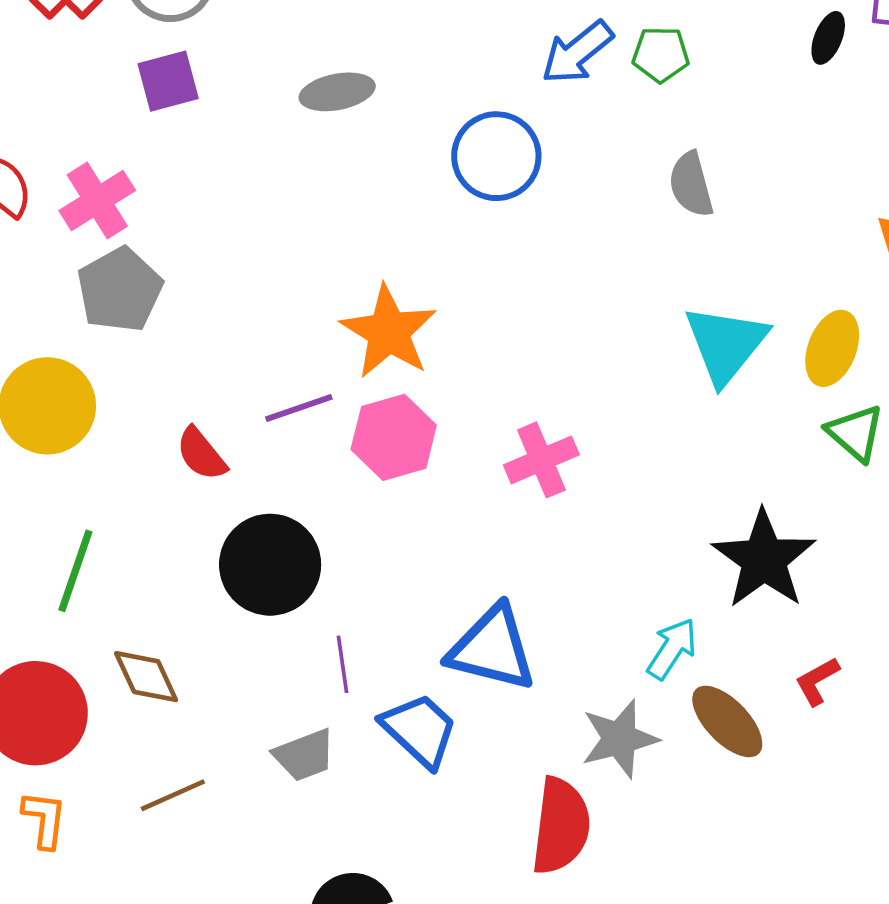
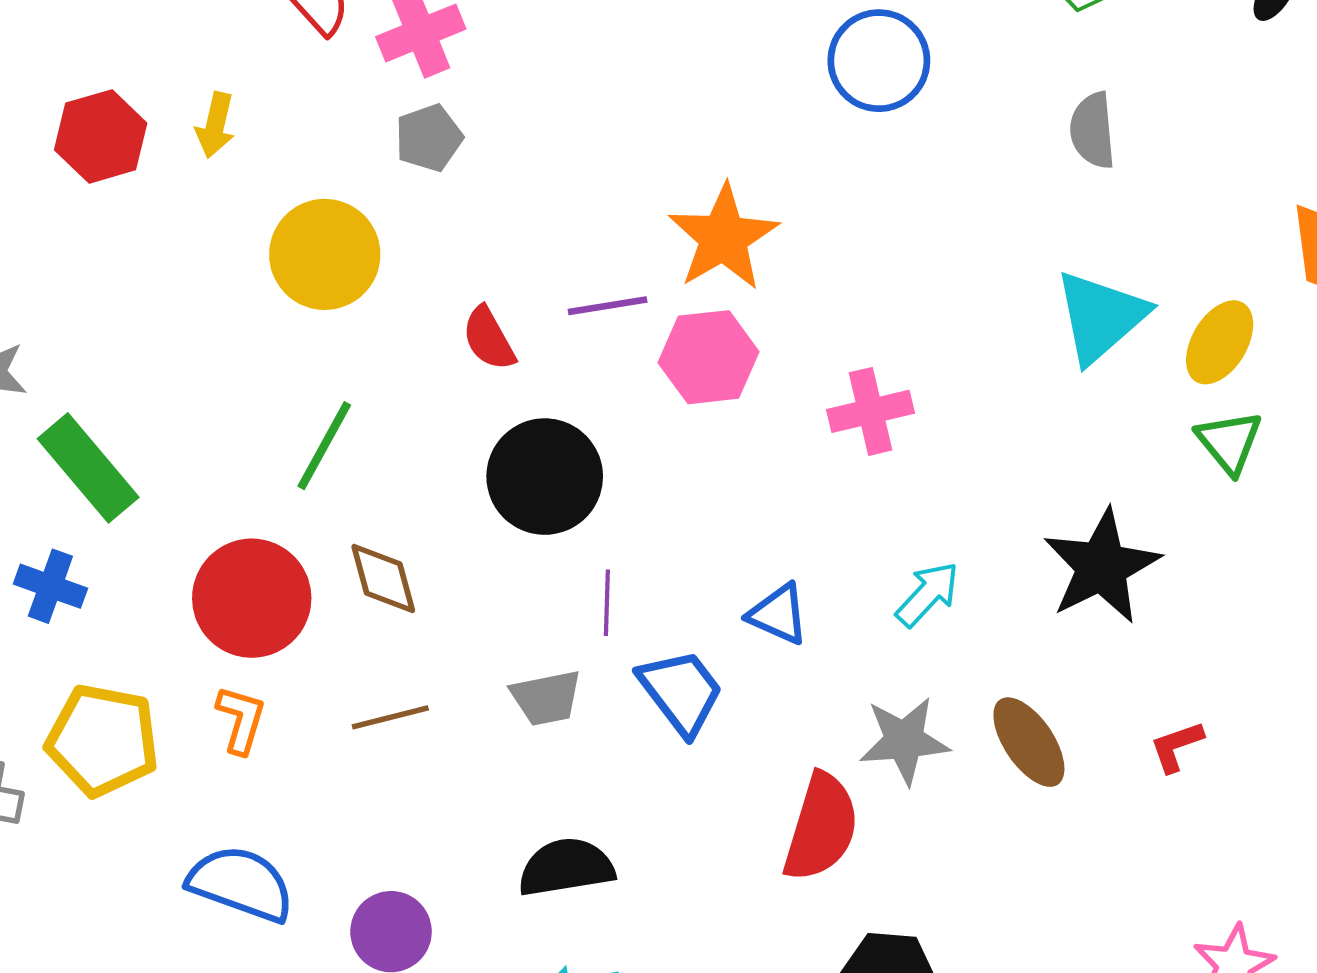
gray pentagon: (120, 290) -> (429, 138), size x0.7
blue triangle: (492, 649) -> (778, 614), size x0.6
cyan arrow: (672, 649) -> (928, 594), moved
red L-shape: (817, 681) -> (1177, 746), moved

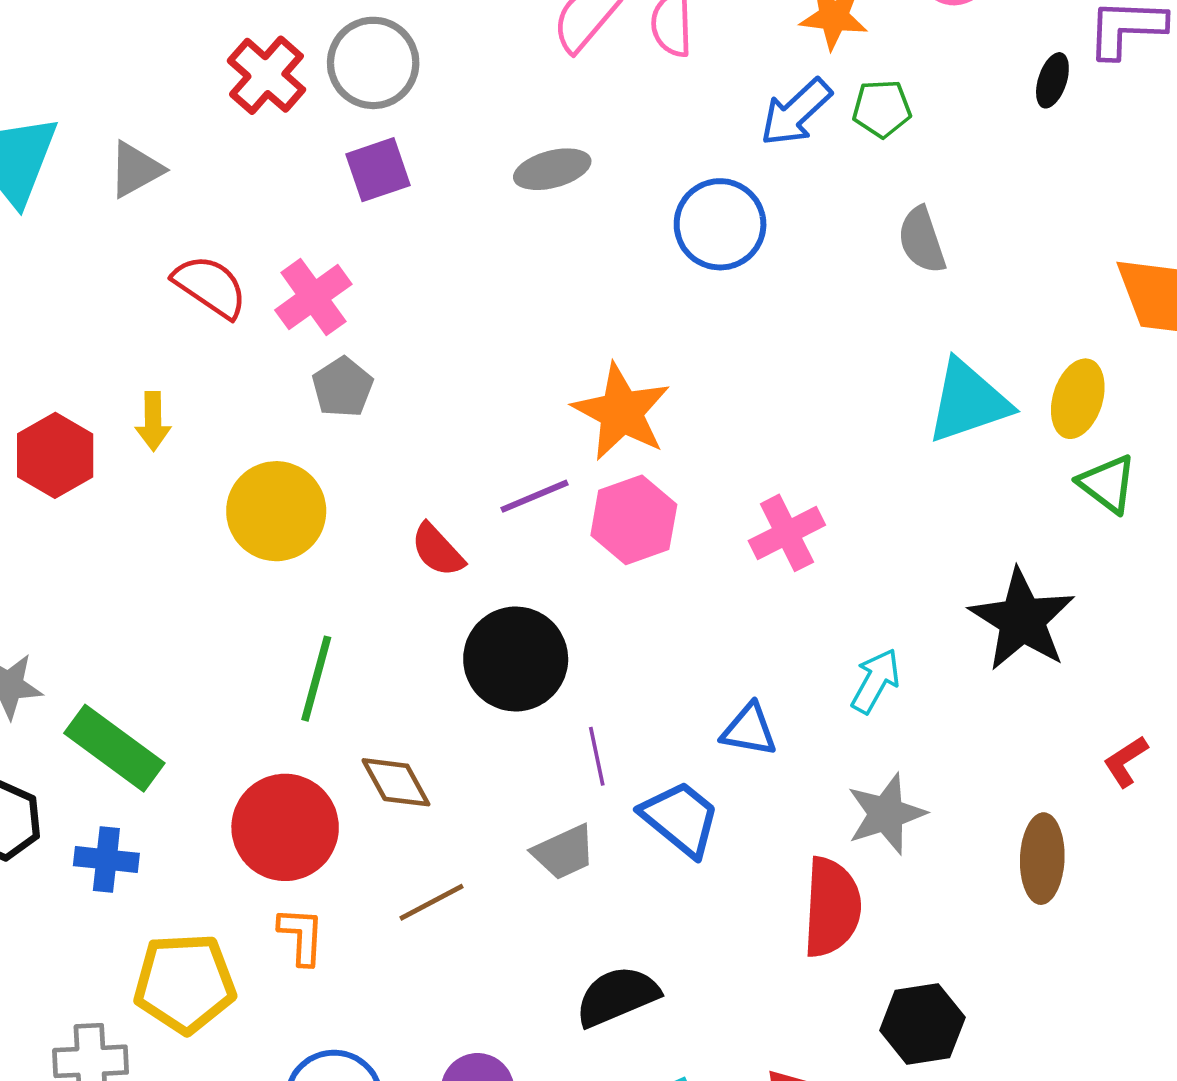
cyan triangle: (1101, 317) -> (968, 402), turned 36
brown ellipse: (1029, 742) -> (1042, 859), moved, turned 50

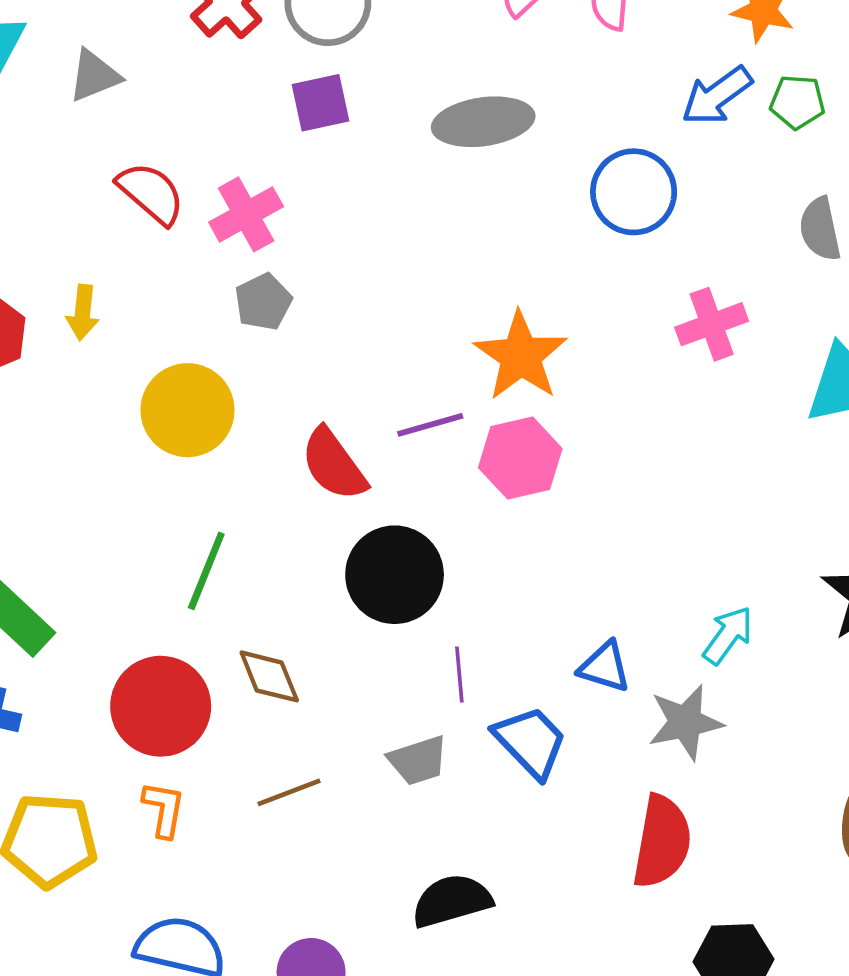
gray ellipse: (552, 169) -> (483, 122), size x1.4
pink cross: (787, 533) -> (712, 324), moved
red semicircle: (437, 550) -> (334, 464), size x1.4
gray star: (886, 814) -> (685, 722), moved

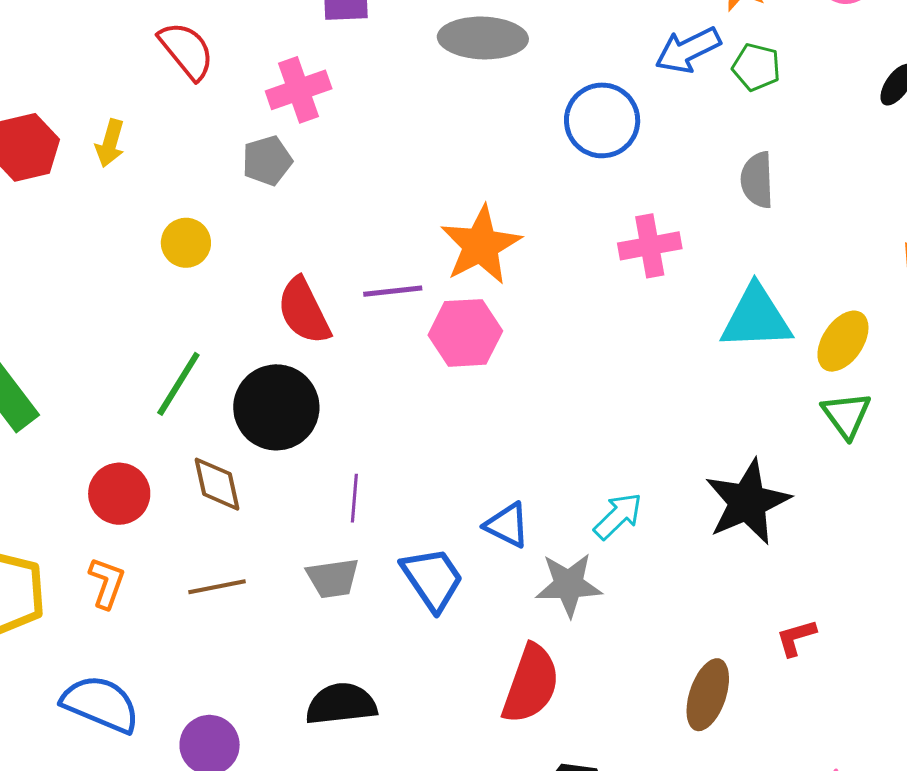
pink cross: (246, 214) -> (299, 90), moved
yellow circle: (188, 410) -> (186, 243), size x0.6
black circle: (395, 575) -> (276, 407), moved
purple line: (459, 675) -> (354, 498), moved
red circle: (161, 706) -> (119, 494), size x0.7

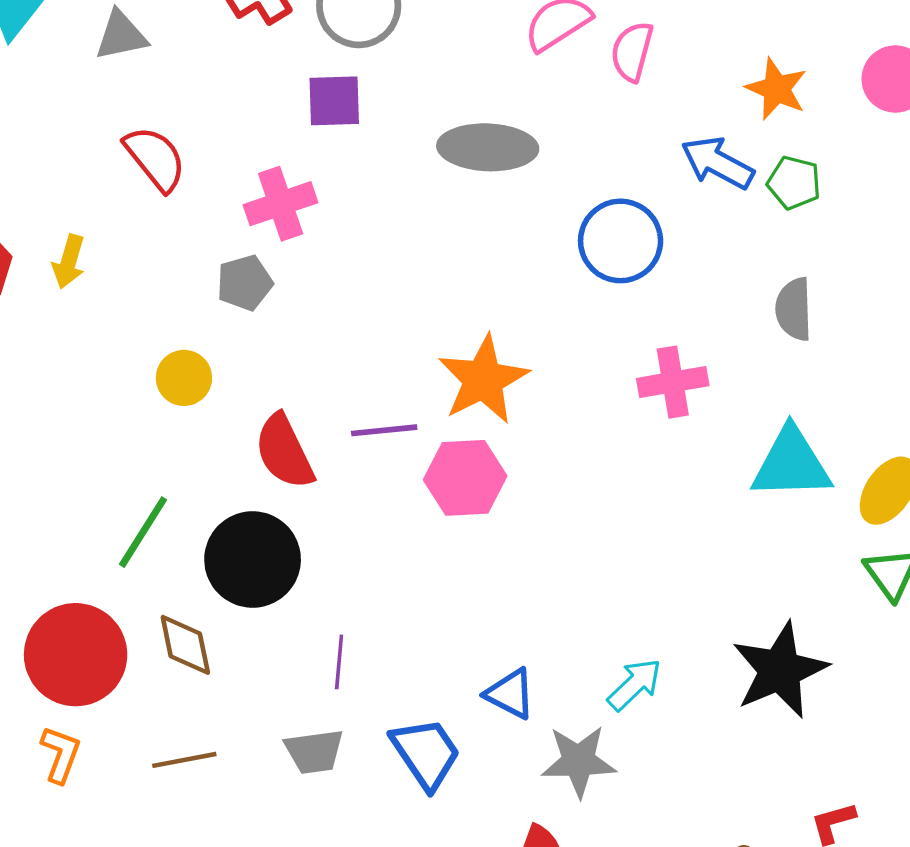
blue arrow: (688, 50) -> (717, 163), turned 54
yellow circle: (186, 243) -> (184, 378), moved
red circle: (119, 494) -> (76, 655), size x1.5

